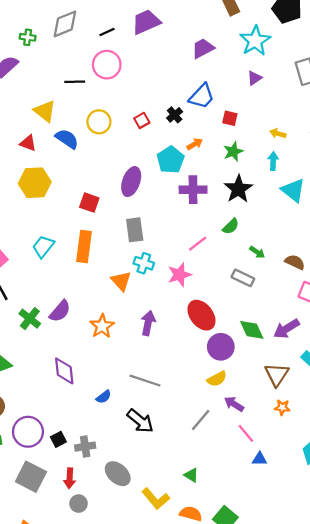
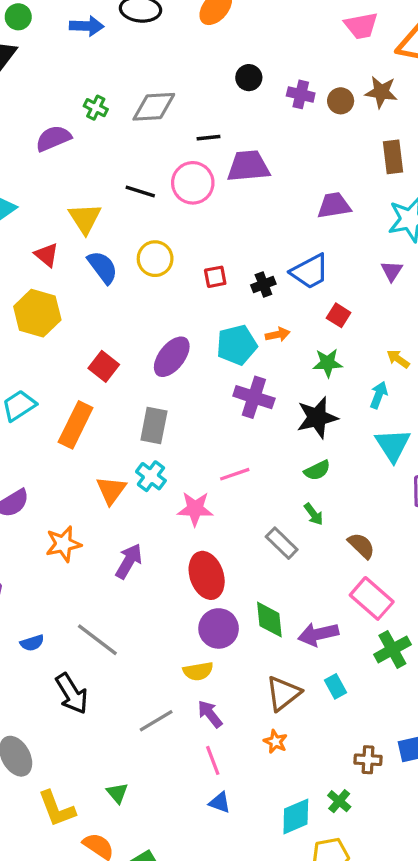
purple trapezoid: (146, 22) -> (248, 166), moved
purple triangle: (254, 78) -> (392, 271), turned -42
green semicircle: (231, 226) -> (317, 470), moved

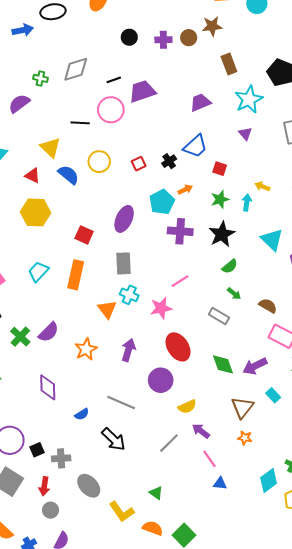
cyan arrow: (379, 395) -> (247, 202), moved
purple circle: (219, 628) -> (161, 380), moved

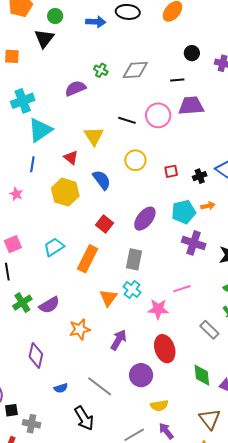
black line: (114, 80) -> (177, 80), moved
blue semicircle: (68, 175) -> (102, 180), moved
brown triangle: (242, 407) -> (210, 419), turned -30

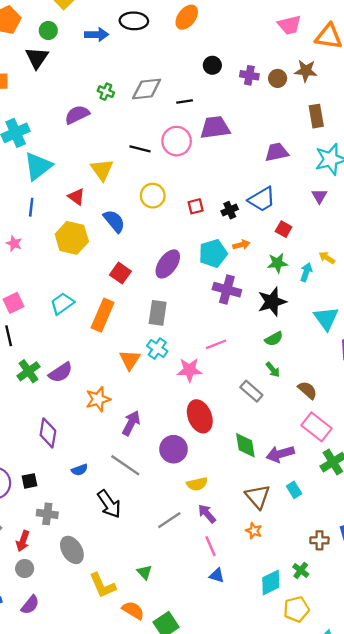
black line: (177, 80) -> (185, 101), moved
purple arrow: (119, 340) -> (131, 423), moved
black square: (11, 410) -> (30, 481), moved

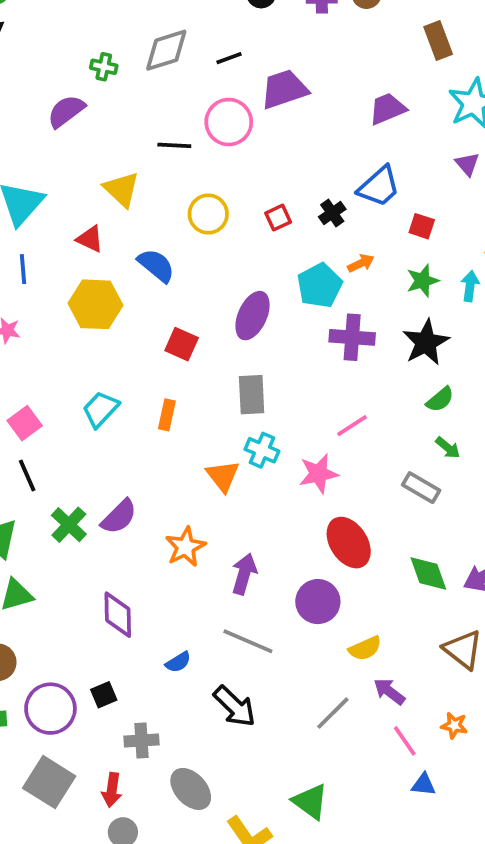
orange rectangle: (103, 315) -> (167, 415), size x0.6
orange star: (254, 531) -> (454, 725), moved
green triangle: (144, 572) -> (310, 801), size x1.5

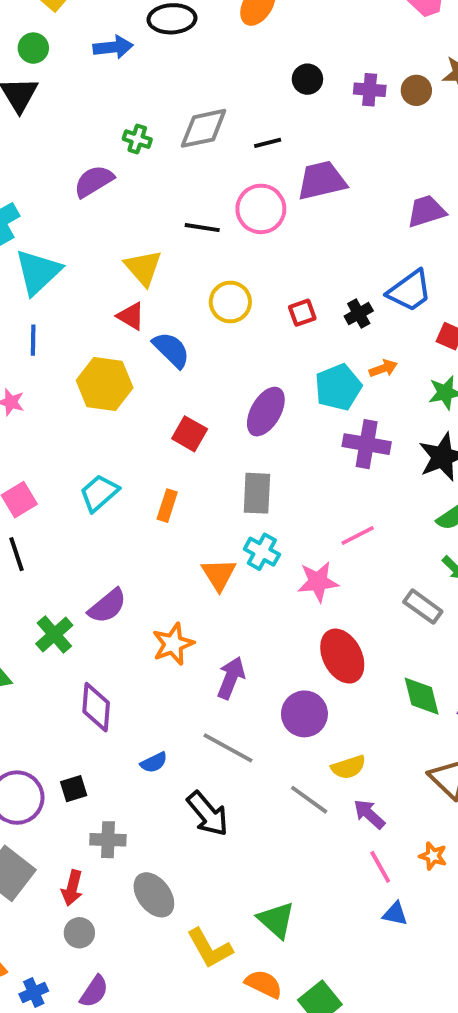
red triangle: (90, 239) -> (131, 316), moved
green cross: (69, 525) -> (54, 634), moved
gray line: (333, 713) -> (309, 800), moved, turned 75

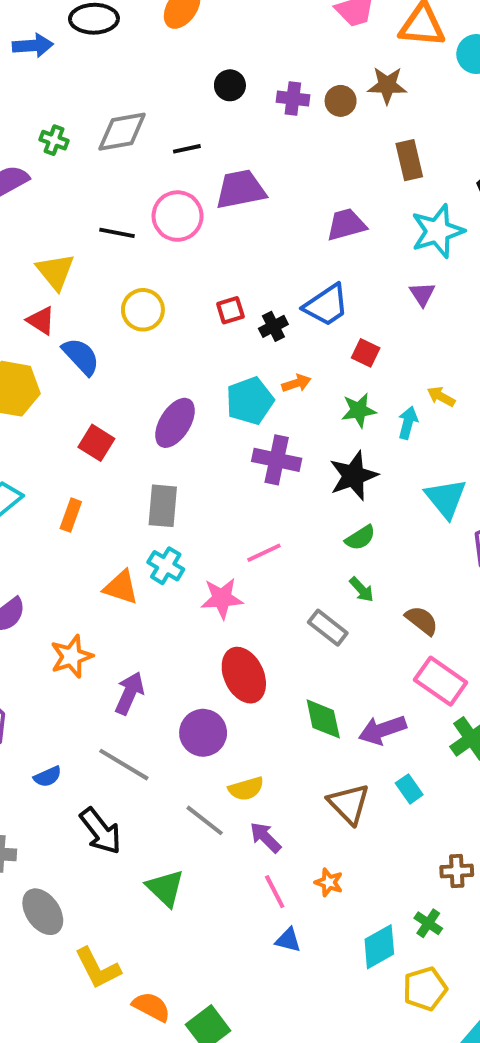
red square: (302, 313) -> (230, 310), moved
orange triangle: (219, 574) -> (121, 587), turned -42
green triangle: (276, 920) -> (165, 888), moved

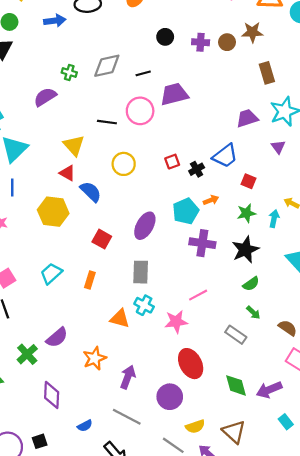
purple trapezoid: (346, 225) -> (247, 118), moved
brown triangle: (349, 804) -> (234, 432), moved

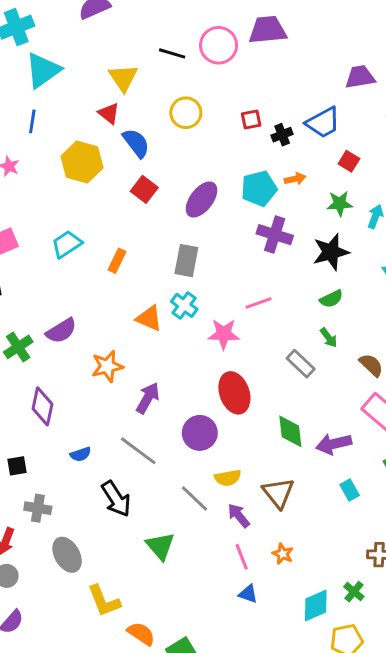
red square: (102, 239) -> (144, 189), moved

